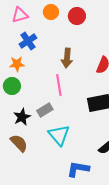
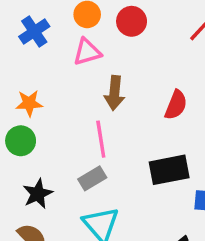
pink triangle: (20, 15) -> (87, 52), moved
blue cross: (28, 41) -> (34, 32), moved
gray rectangle: (45, 110) -> (92, 178), moved

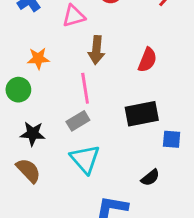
orange star: (29, 103) -> (38, 58), moved
black star: (38, 194) -> (33, 134), turned 30

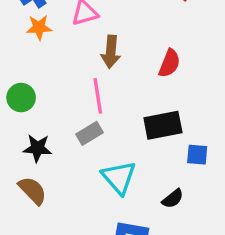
orange star: (38, 58) -> (39, 27), moved
cyan triangle: (85, 159) -> (119, 177), moved

